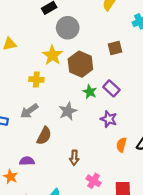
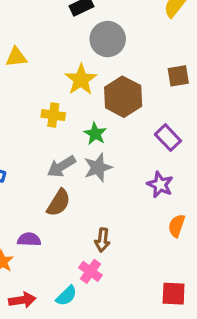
green star: (90, 92) -> (95, 134), moved
gray arrow: (29, 111) -> (61, 166), moved
pink cross: (94, 181) -> (90, 271), moved

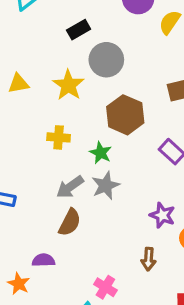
yellow star: (81, 80) -> (68, 85), moved
purple star: (160, 185) -> (162, 215), moved
brown arrow: (102, 240) -> (149, 259), moved

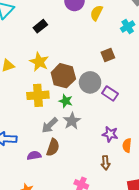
gray circle: (106, 60) -> (90, 82), moved
brown hexagon: (125, 115) -> (63, 76), moved
yellow cross: (59, 137) -> (38, 95), size x1.5
purple semicircle: (43, 260) -> (34, 156), moved

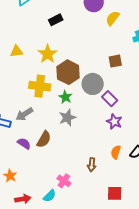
gray arrow: (50, 125) -> (24, 114), moved
purple star: (110, 134) -> (114, 122), moved
purple semicircle: (34, 156) -> (24, 143), turned 32

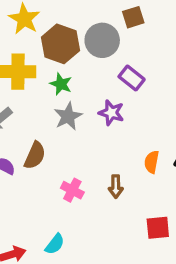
gray circle: (93, 84) -> (102, 40), moved
purple star: (114, 122) -> (111, 113), moved
pink cross: (64, 181) -> (72, 190), moved

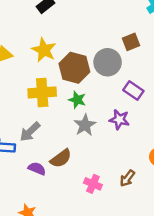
brown semicircle: (35, 155) -> (61, 158), turned 35
brown arrow: (116, 187) -> (127, 178), turned 42

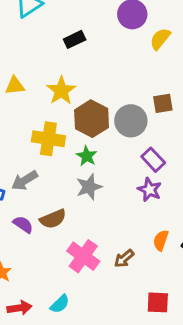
purple star: (119, 120) -> (150, 190), moved
pink cross: (93, 184) -> (83, 256), size x1.5

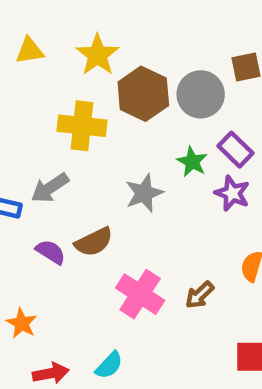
green star: (87, 156) -> (192, 162), moved

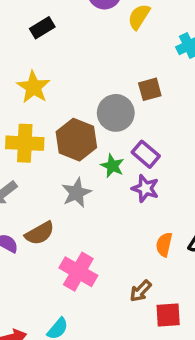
brown hexagon: (143, 94) -> (76, 140), moved
brown arrow: (200, 295) -> (141, 291), moved

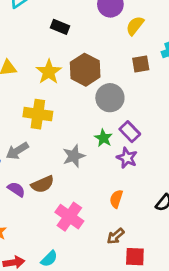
black rectangle: (42, 28) -> (60, 27), turned 48
brown square: (150, 89) -> (141, 64), moved
brown hexagon: (76, 140) -> (85, 70), moved
orange semicircle: (164, 244) -> (116, 199), moved

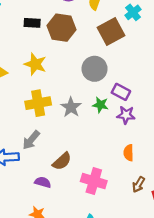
brown square: (141, 64) -> (111, 31), size x1.6
brown hexagon: (85, 70) -> (62, 28), moved
gray star: (74, 156) -> (71, 107), moved
purple semicircle: (16, 189) -> (43, 182), moved

